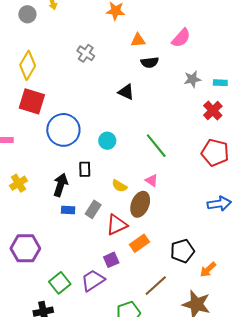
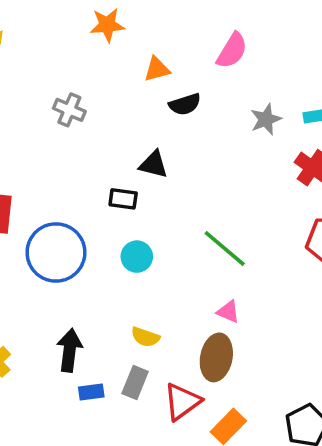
black rectangle: (85, 169) -> (123, 199), moved, turned -70
yellow semicircle: (119, 186) -> (145, 337), moved

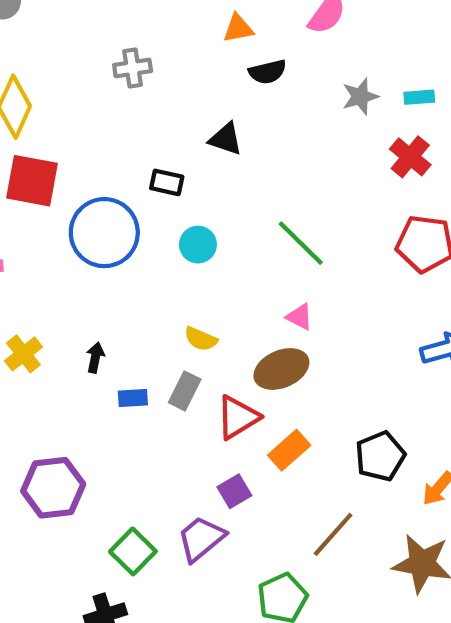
gray cross: (69, 110) -> (133, 68), turned -36
black rectangle: (123, 199) -> (167, 182), moved
black arrow: (69, 350) -> (95, 357), moved, size x0.6
brown ellipse: (216, 357) -> (281, 369), turned 51

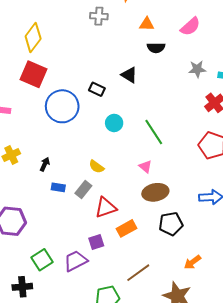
gray cross: (133, 68) -> (99, 16), moved
cyan circle: (198, 245) -> (114, 123), moved
brown ellipse: (281, 369) -> (155, 192), moved
black pentagon: (380, 456) -> (171, 224), moved

